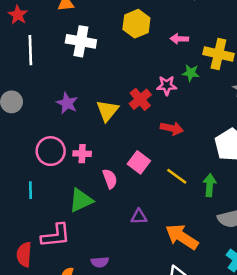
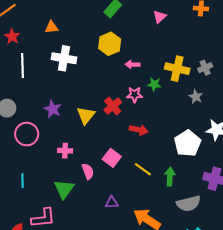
pink arrow: (179, 39) -> (132, 65), moved
pink circle: (51, 151) -> (27, 134), moved
green triangle: (81, 200) -> (64, 189), turned -30

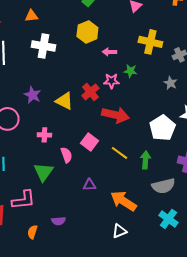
yellow cross: (177, 69) -> (150, 42), moved
yellow triangle: (86, 115) -> (64, 101), turned -42
red arrow: (139, 130) -> (115, 115), size x1.5

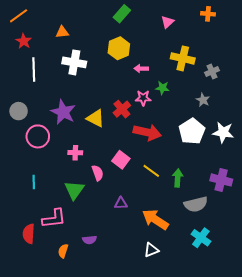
purple star: (32, 95) -> (63, 112), size x1.4
white pentagon: (162, 128) -> (192, 131), moved

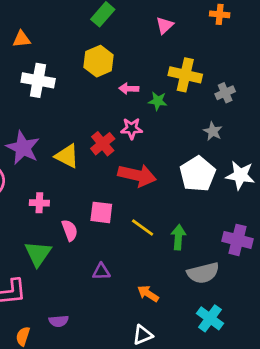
green star: (162, 88) -> (158, 101), moved
pink square: (121, 160) -> (101, 212), turned -30
orange arrow: (155, 220) -> (148, 294), size x0.6

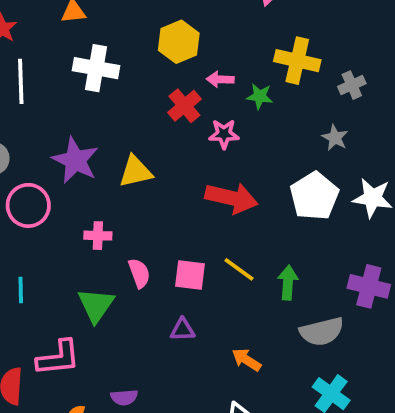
red cross: (103, 144) -> (184, 106), moved
yellow triangle: (67, 156) -> (135, 172), turned -40
pink square: (101, 212) -> (190, 275), moved

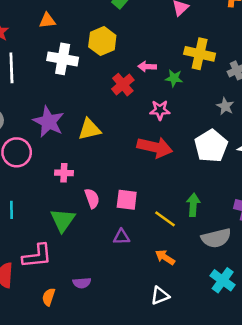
yellow hexagon: (179, 42) -> (102, 41), moved
pink star: (224, 134) -> (160, 110), moved
yellow line: (239, 269) -> (165, 219), moved

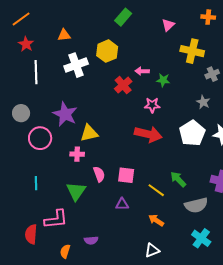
yellow cross: (200, 54) -> (192, 51), moved
white cross: (63, 59) -> (76, 65), turned -30
yellow triangle: (90, 129) -> (89, 133), moved
green arrow: (193, 205) -> (178, 179), turned -48

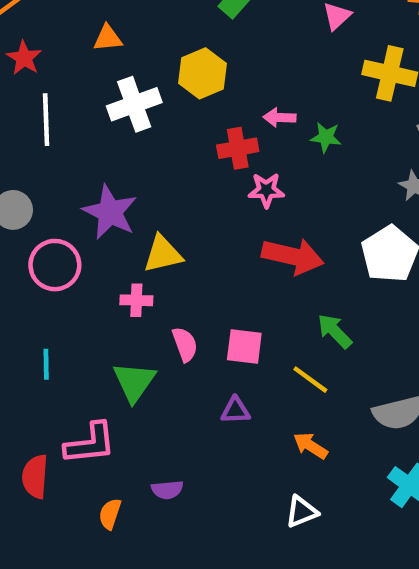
red cross: (123, 85) -> (238, 148), turned 30
pink star: (152, 105) -> (266, 190), moved
green arrow: (178, 179) -> (335, 331), moved

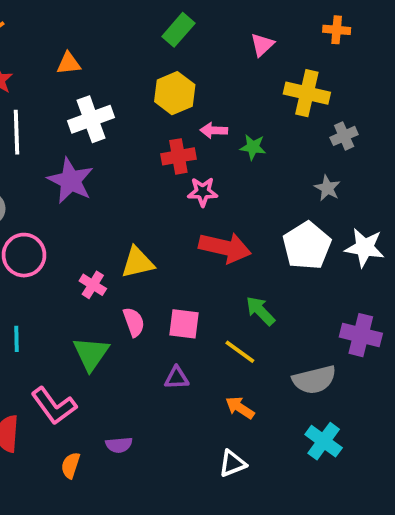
yellow hexagon: (202, 73) -> (175, 93), moved
purple star: (110, 212) -> (71, 181), moved
yellow triangle: (163, 254) -> (138, 262), moved
pink cross: (136, 300) -> (93, 285), turned 30
pink L-shape: (90, 443) -> (54, 406), turned 60

